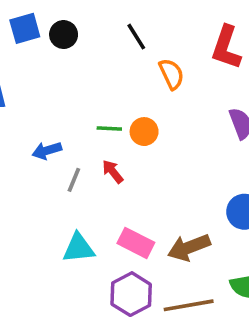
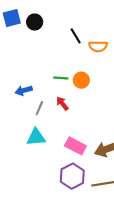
black line: (136, 37) -> (76, 36), moved
orange semicircle: (171, 74) -> (98, 46), turned 114
cyan triangle: (79, 248) -> (36, 137), moved

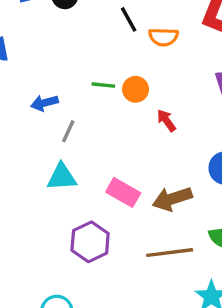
red arrow: (62, 103) -> (166, 120), moved
purple hexagon: (72, 176) -> (90, 242), moved

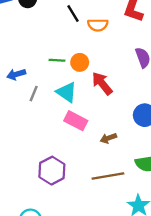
red arrow: (166, 120) -> (102, 83), size x1.5
cyan triangle: (62, 177) -> (67, 92), moved, turned 40
pink rectangle: (123, 192) -> (76, 121), moved
brown arrow: (172, 199) -> (108, 138), size x0.6

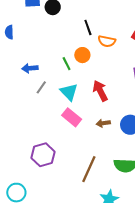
green line: (57, 60) -> (67, 64), turned 48
orange circle: (80, 62) -> (82, 55), moved
brown arrow: (108, 138) -> (103, 123), moved
brown line: (108, 176) -> (89, 169), turned -68

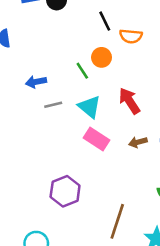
gray line: (41, 87) -> (53, 105), turned 48
brown line: (89, 169) -> (117, 221), moved

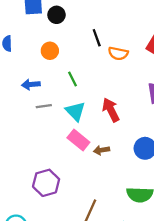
orange circle: (102, 57) -> (50, 51), moved
brown arrow: (138, 142) -> (102, 150), moved

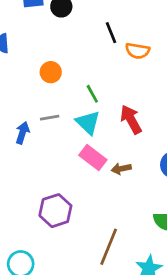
orange circle: (50, 51) -> (51, 72), moved
green line: (72, 79) -> (92, 94), moved
blue arrow: (31, 84) -> (22, 133), moved, turned 114

